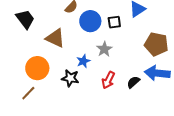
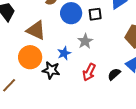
orange circle: (37, 68) -> (30, 57), moved

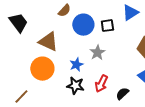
black star: (51, 70) -> (75, 86), moved
black semicircle: (114, 74) -> (122, 94), moved

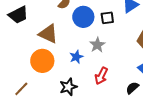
black trapezoid: (18, 23) -> (18, 15), turned 100
black star: (75, 86) -> (68, 87), moved, turned -30
black semicircle: (122, 94) -> (132, 88), moved

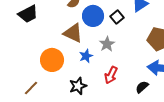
black square: (107, 18) -> (117, 17), turned -32
brown triangle: (48, 34) -> (73, 33), moved

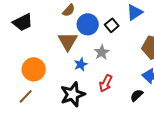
brown triangle: (73, 33) -> (68, 41), turned 35
orange circle: (52, 60) -> (34, 69), moved
black star: (78, 86) -> (73, 94), size x1.4

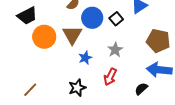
gray star: (102, 52) -> (115, 50), moved
orange circle: (34, 69) -> (44, 37), moved
black star: (73, 94) -> (77, 88), size x0.7

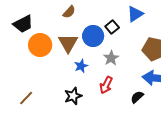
blue circle: (92, 18) -> (93, 36), moved

